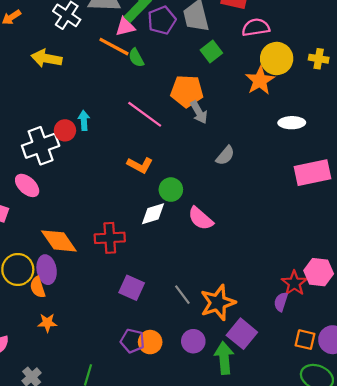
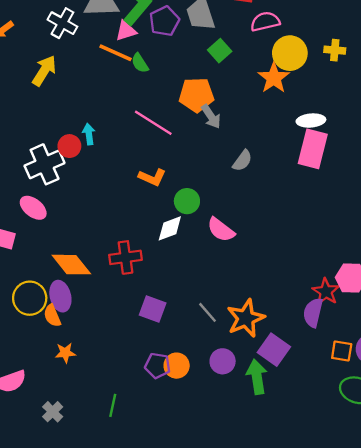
yellow arrow: (47, 58) -> (44, 71), turned 116
pink rectangle: (312, 173) -> (313, 149), moved, turned -60
purple semicircle: (281, 302) -> (313, 313), size x1.4

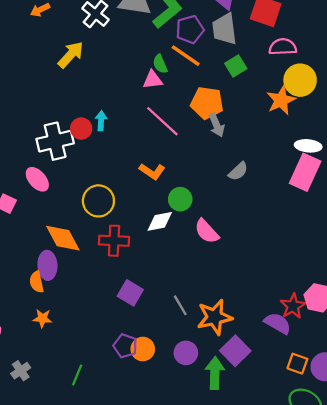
pink triangle: (126, 31) -> (153, 80), moved
orange line: (115, 53) -> (186, 56), moved
yellow circle: (30, 298) -> (98, 201), moved
purple semicircle: (313, 313) -> (278, 323), turned 96

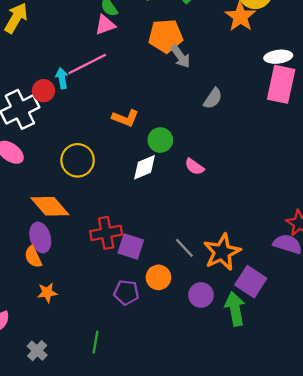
pink line: (162, 121) -> (87, 64), moved, turned -57
pink semicircle: (207, 231) -> (194, 167), size x0.7
red cross: (114, 241) -> (106, 233), moved
purple pentagon: (125, 346) -> (126, 292), moved
orange circle: (143, 349) -> (158, 277), moved

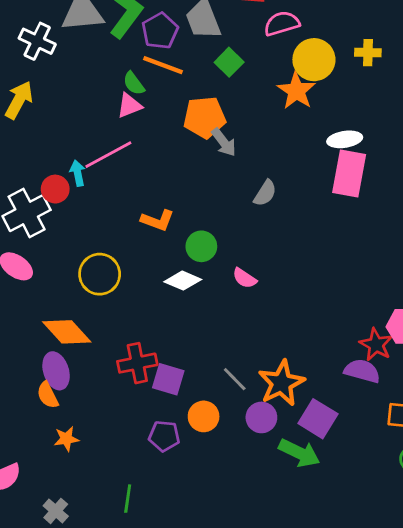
white diamond: (145, 167) -> (183, 281), turned 48
purple circle: (201, 295) -> (261, 417), moved
green arrow: (235, 309) -> (299, 453), turned 128

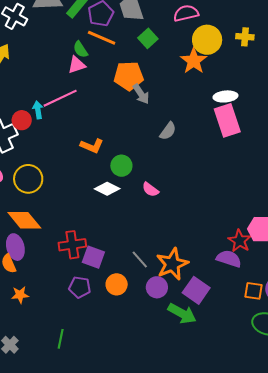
pink rectangle: (349, 173) -> (227, 120), turned -32
yellow circle: (100, 274) -> (28, 179), moved
purple pentagon: (164, 436) -> (80, 287), moved

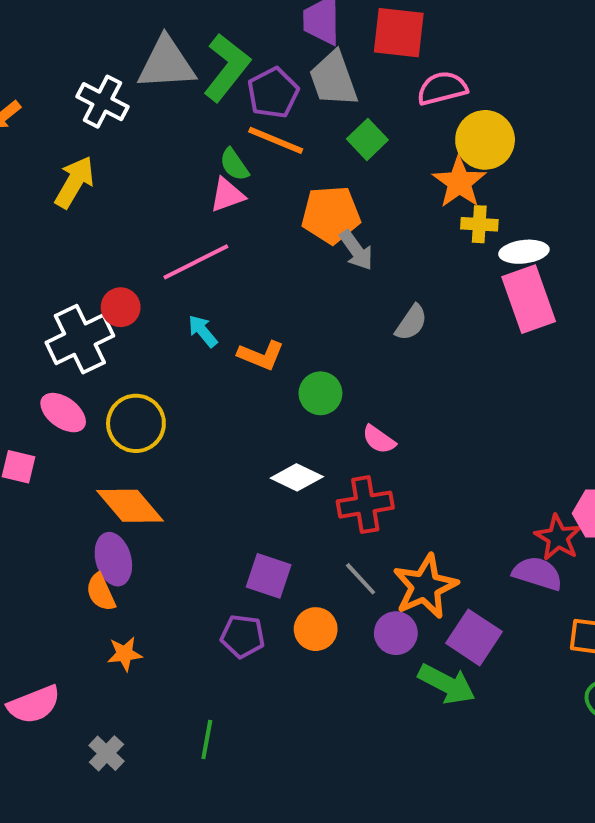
yellow cross: (245, 37) -> (479, 224), moved
cyan arrow: (38, 110) -> (203, 331), moved, turned -30
white diamond: (107, 189) -> (297, 477), moved
red cross: (72, 245) -> (365, 505), moved

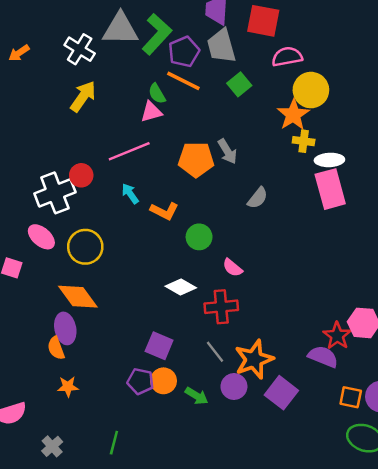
yellow arrow: (74, 182) -> (83, 96), moved
orange pentagon: (331, 215) -> (196, 159), moved
orange circle: (316, 629) -> (163, 381), moved
green arrow: (447, 684) -> (197, 396), moved, size x0.7

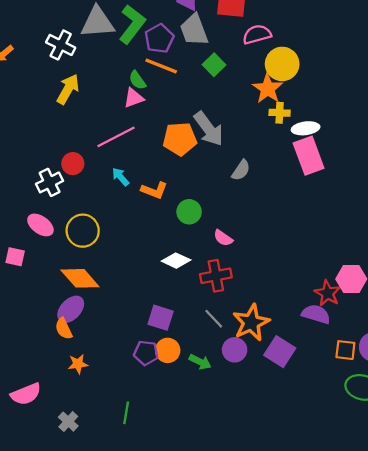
gray arrow: (227, 151) -> (209, 129), size x1.5
white cross: (55, 193) -> (50, 182), size x0.7
purple ellipse: (65, 328) -> (71, 309), turned 60

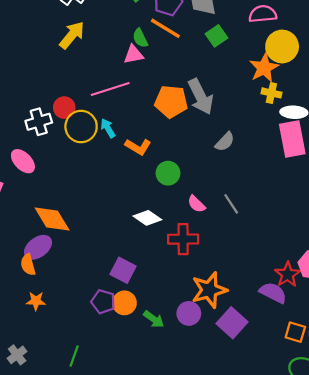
yellow circle: (83, 231) -> (81, 127), moved
gray line: (214, 319) -> (231, 204), moved

